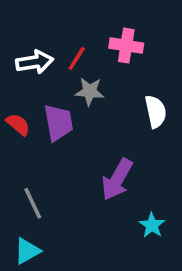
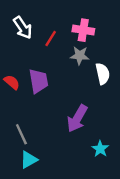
white arrow: (35, 62) -> (23, 28), moved, turned 65
gray star: (90, 91) -> (80, 56), moved
cyan triangle: (27, 251) -> (29, 160), moved

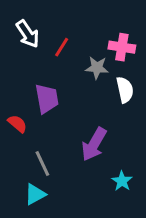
pink cross: (83, 30) -> (122, 47), moved
red semicircle: (12, 82) -> (17, 124), moved
gray line: (21, 134) -> (42, 163), moved

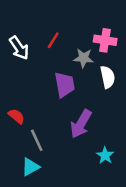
white arrow: (28, 34) -> (19, 48), moved
purple trapezoid: (47, 99) -> (65, 85), moved
red semicircle: (17, 124) -> (16, 116), moved

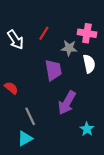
red semicircle: (16, 116) -> (11, 88), moved

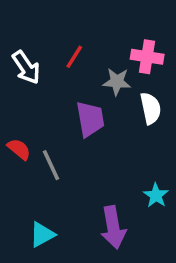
purple arrow: (67, 103) -> (113, 227), moved, turned -40
gray line: (30, 116) -> (51, 165), moved
cyan star: (87, 129) -> (156, 195), moved

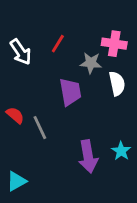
purple arrow: (113, 227) -> (88, 156), moved
cyan triangle: (42, 235) -> (17, 181), moved

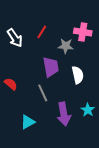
white semicircle: (117, 84) -> (78, 75), moved
gray line: (40, 128) -> (43, 93), moved
cyan triangle: (17, 181) -> (28, 122), moved

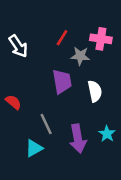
red line: (42, 32) -> (62, 38), moved
gray line: (43, 93) -> (46, 124), moved

